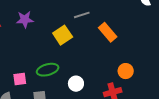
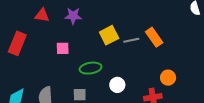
gray line: (82, 15) -> (131, 40), moved
pink square: (20, 79) -> (63, 48), moved

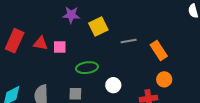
red triangle: (42, 15) -> (41, 43), moved
yellow square: (109, 35) -> (98, 26), moved
orange rectangle: (154, 37) -> (159, 50), moved

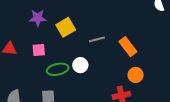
pink square: (60, 47) -> (39, 50), moved
white circle: (113, 85) -> (80, 65), moved

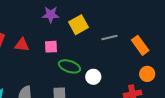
white circle: (80, 65) -> (93, 77), moved
green ellipse: (58, 69) -> (69, 66), turned 30

